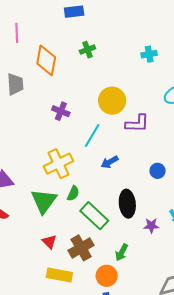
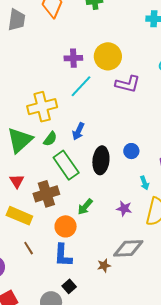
purple cross: (61, 111) -> (73, 58), moved, turned -36
blue arrow: (110, 162) -> (78, 131), moved, turned -48
blue circle: (158, 171) -> (131, 151), moved
purple star: (151, 226) -> (124, 209), moved

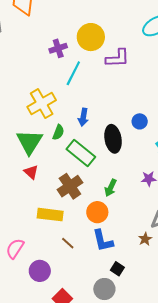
red triangle: (17, 181) -> (31, 172), moved

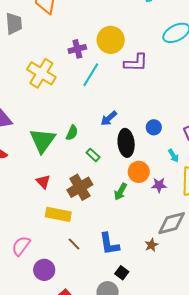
yellow cross: (42, 104) -> (41, 73), moved, turned -32
blue arrow: (83, 117) -> (109, 118), moved, turned 36
green rectangle: (81, 153) -> (93, 155), size x0.5
red triangle: (31, 172) -> (43, 182), moved
orange circle: (97, 212) -> (139, 172), moved

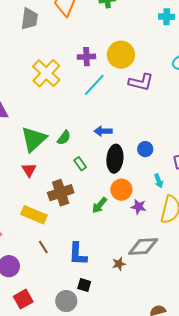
blue arrow: (109, 118) -> (103, 131), turned 30
red triangle: (43, 182) -> (29, 170), moved
black square: (122, 273) -> (84, 285), turned -32

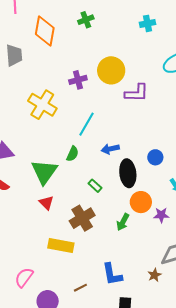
cyan line: (94, 85) -> (87, 124), moved
green semicircle: (64, 138) -> (73, 154), moved
brown line: (43, 247) -> (80, 288), moved, turned -72

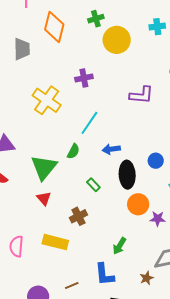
yellow circle: (111, 70) -> (117, 40), moved
brown cross: (82, 218) -> (78, 216), size x0.7
green arrow: (123, 222) -> (119, 246), moved
pink semicircle: (24, 277) -> (16, 246), moved, turned -35

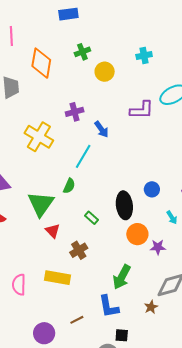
yellow circle: (117, 40) -> (105, 72), size x0.7
purple L-shape: (142, 95) -> (142, 110), moved
blue arrow: (111, 149) -> (101, 129), moved, turned -114
red triangle: (44, 198) -> (53, 231), moved
green arrow: (119, 246) -> (122, 277), size x1.4

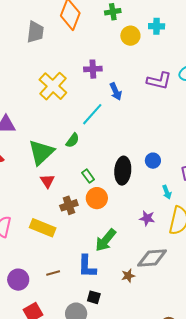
cyan cross: (144, 55) -> (157, 26), moved
orange circle: (137, 234) -> (97, 198), moved

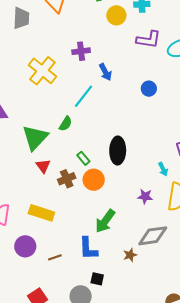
purple L-shape: (159, 81) -> (149, 40), moved
blue circle: (153, 161) -> (149, 89), moved
brown cross: (69, 205) -> (67, 179), moved
purple circle: (18, 280) -> (25, 246), moved

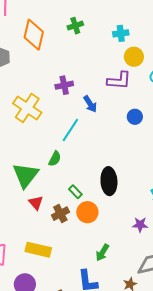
yellow circle: (116, 15) -> (134, 57), moved
purple L-shape: (149, 40) -> (119, 81), moved
green arrow: (105, 221) -> (102, 253), size x0.7

